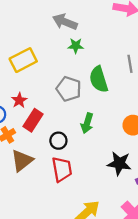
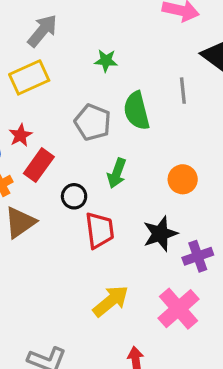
gray arrow: (65, 22) -> (42, 31), moved, turned 105
black star: (119, 163) -> (160, 234), turned -30
red trapezoid: (62, 169) -> (100, 230), moved

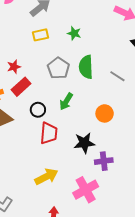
yellow rectangle: (29, 77) -> (40, 35), moved, size x0.7
gray line: (183, 91) -> (117, 76), moved, turned -63

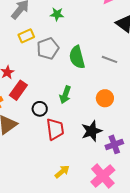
green star: (74, 33) -> (57, 14), moved
gray pentagon: (58, 68) -> (48, 48), moved, turned 30
yellow arrow: (46, 177) -> (62, 172), size x0.7

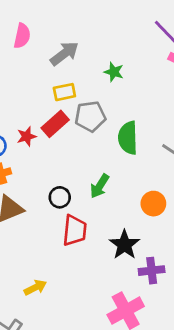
red rectangle: (18, 90) -> (55, 124), moved
black star: (92, 131) -> (124, 245), turned -30
yellow arrow: (62, 172) -> (35, 288), moved

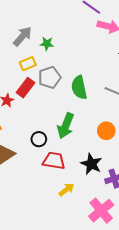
green star: (114, 72) -> (47, 44), moved
green arrow: (100, 186) -> (66, 126), size x1.4
red trapezoid: (75, 230) -> (54, 161), turned -75
yellow arrow: (35, 288) -> (67, 190), moved

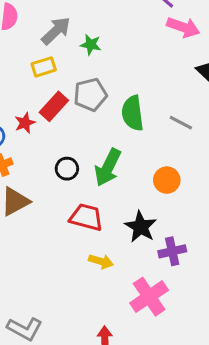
yellow rectangle: (28, 64) -> (44, 67), moved
black circle: (39, 139) -> (67, 169), moved
yellow arrow: (67, 190) -> (101, 261), turned 49

